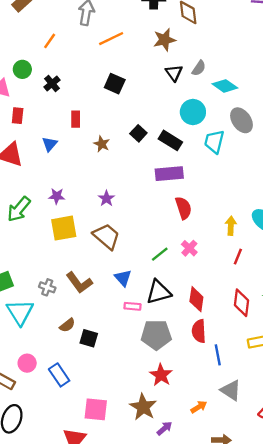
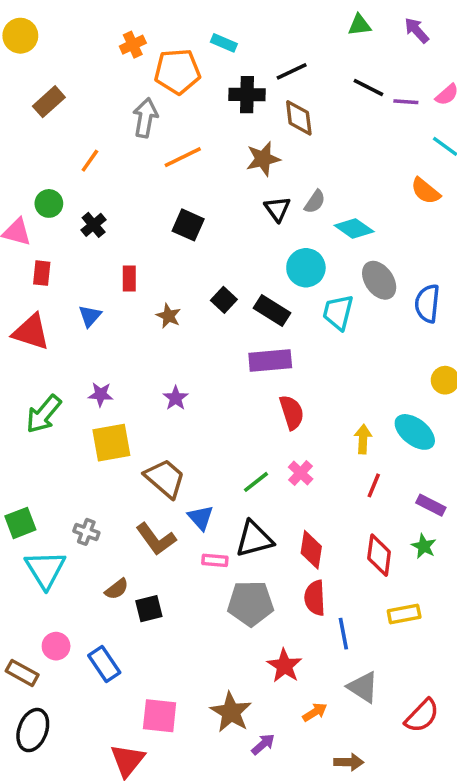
brown trapezoid: (106, 236) -> (165, 478), moved
brown L-shape: (79, 283) -> (156, 539), moved
black square: (89, 338) -> (149, 609), turned -30
red star: (161, 375) -> (284, 666), moved

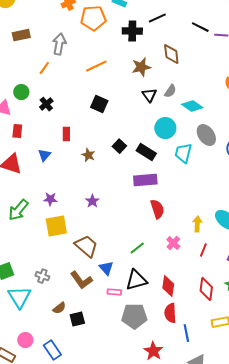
brown rectangle: (49, 102) -> (21, 35), turned 30
gray arrow: (145, 118) -> (59, 44), moved
brown diamond: (299, 118) -> (171, 54), moved
pink cross: (301, 473) -> (173, 243), moved

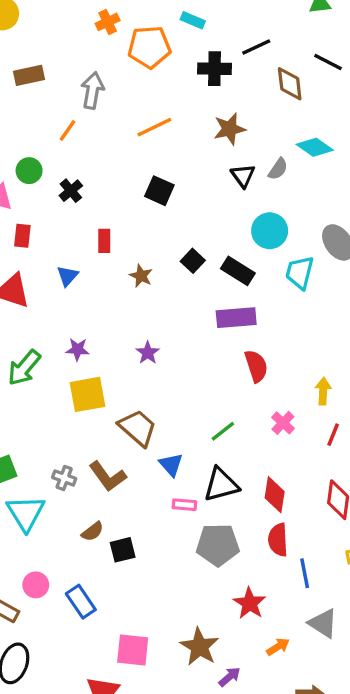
brown diamond: (171, 54) -> (290, 84), moved
cyan diamond: (192, 106) -> (315, 147), moved
brown L-shape: (81, 280) -> (108, 476), moved

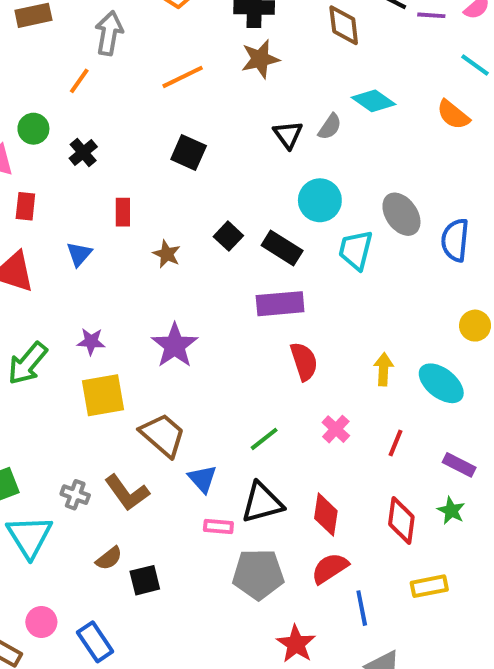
brown star: (230, 129) -> (260, 59), moved
purple star: (148, 353) -> (175, 345), size x1.6
yellow arrow: (323, 391) -> (384, 369), moved
red semicircle: (278, 540) -> (330, 568), turned 60

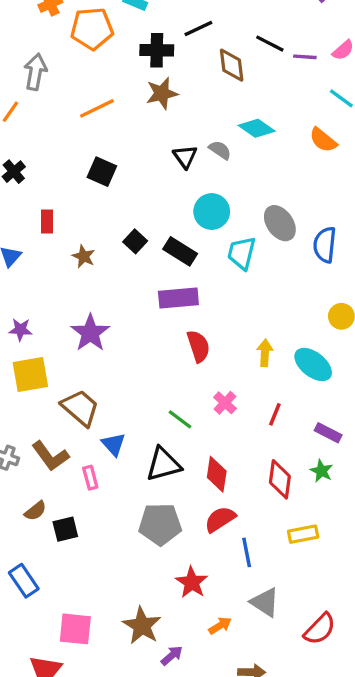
gray semicircle: (330, 127) -> (220, 150), turned -90
green line: (264, 439) -> (180, 419), moved, turned 75
pink rectangle: (218, 526) -> (90, 478), moved, turned 70

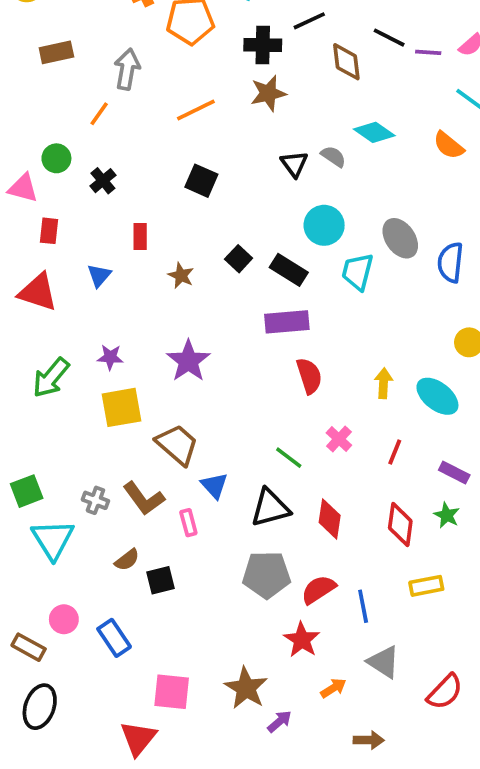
red semicircle: (220, 519) -> (318, 590), moved

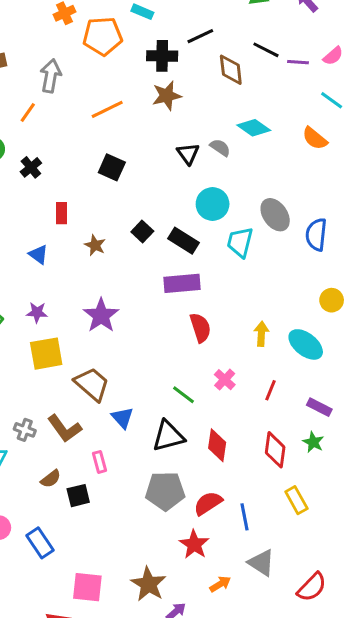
blue triangle: (99, 275) -> (39, 254), moved, turned -35
pink rectangle: (188, 523) -> (100, 462), moved
yellow rectangle: (426, 586) -> (296, 500), turned 72

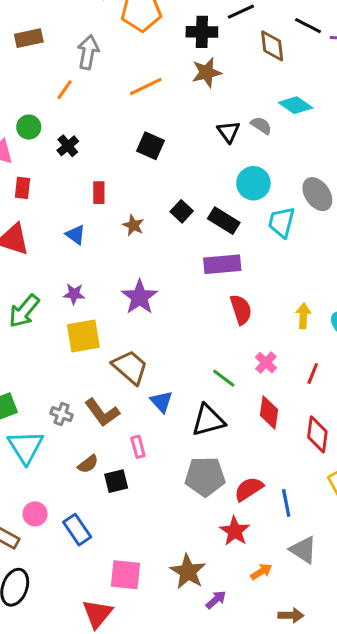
red diamond: (217, 445) -> (269, 413), moved

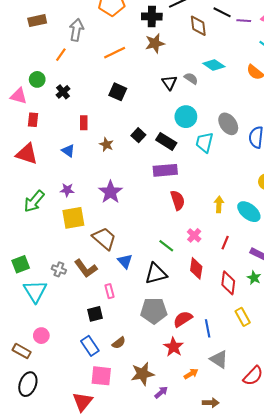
brown semicircle: (88, 464) -> (119, 343), moved
blue rectangle: (77, 530) -> (90, 346), moved
brown star: (188, 572) -> (143, 374), turned 30

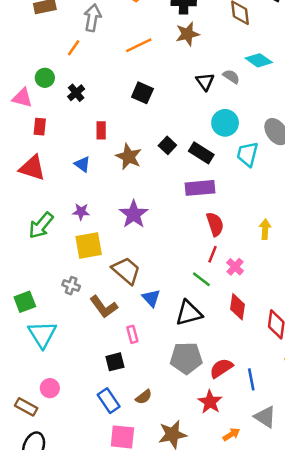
brown star: (106, 145) -> (129, 157), size x1.5
red line: (225, 243) -> (213, 254), moved
gray cross: (59, 269) -> (71, 286), moved

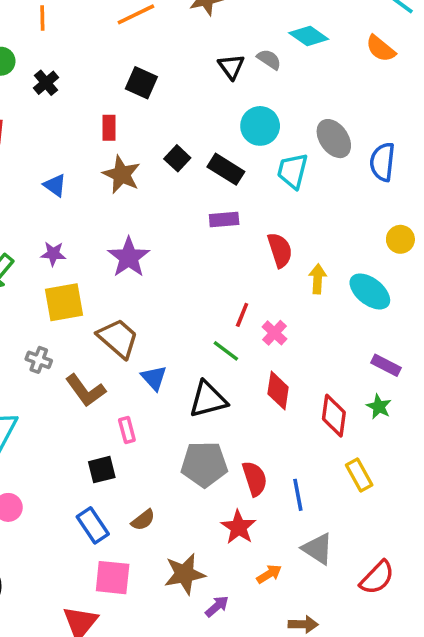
orange line: (74, 48) -> (42, 18), turned -36
red rectangle: (101, 130) -> (109, 128), moved
purple rectangle: (200, 188) -> (224, 220), size x0.7
red semicircle: (215, 224) -> (280, 250), moved
red semicircle: (221, 368) -> (255, 479), turned 105

